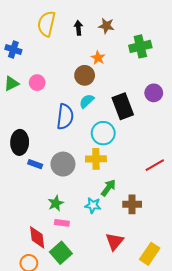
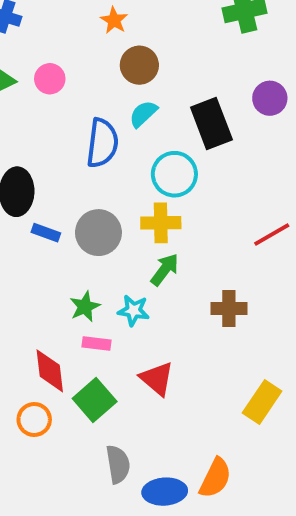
orange star: (98, 58) -> (114, 20), moved
green arrow: (108, 188) -> (165, 270), moved
cyan star: (93, 205) -> (134, 310), moved
red triangle: (115, 241) -> (157, 379), moved, turned -30

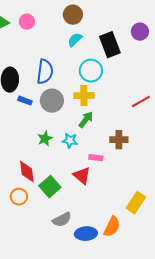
blue semicircle: (102, 143) -> (45, 72), moved
pink rectangle: (97, 344) -> (96, 158), moved
yellow rectangle: (262, 402) -> (136, 203), moved
gray semicircle: (118, 464) -> (62, 220), turned 72

